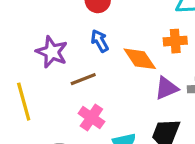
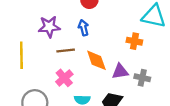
purple star: (52, 52) -> (49, 27), turned 30
orange diamond: (140, 59) -> (96, 60), moved

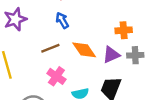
purple star: (49, 27) -> (15, 19), moved
orange cross: (134, 41) -> (124, 30), moved

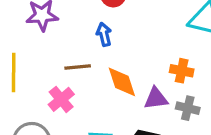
pink cross: (56, 76) -> (61, 99), moved

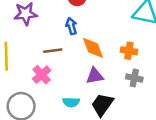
orange diamond: (122, 82) -> (93, 48), moved
purple triangle: (156, 98) -> (95, 76), moved

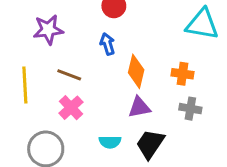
orange diamond: (93, 48) -> (136, 71), turned 35
brown line: (53, 51) -> (69, 75), moved, turned 30

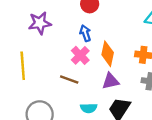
brown line: (69, 75) -> (69, 80), moved
pink cross: (71, 108) -> (80, 55), moved

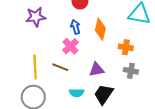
orange diamond: (108, 54) -> (100, 29), moved
yellow line: (23, 66) -> (35, 67), moved

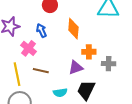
blue arrow: (75, 27) -> (41, 31), moved
pink cross: (70, 46) -> (28, 48), moved
orange cross: (126, 47) -> (89, 52), moved

